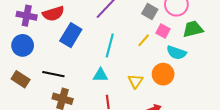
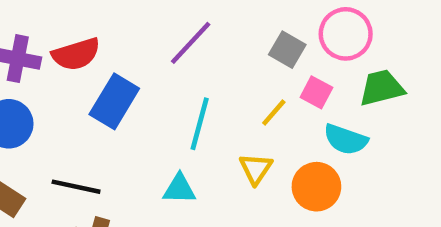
yellow triangle: (135, 81) -> (256, 169), moved

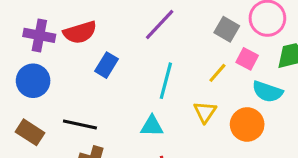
blue rectangle: (114, 101) -> (107, 65), size x0.7

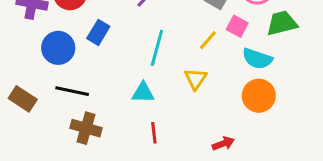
blue circle: (33, 81) -> (58, 48), moved
orange circle: (247, 124) -> (259, 96), moved

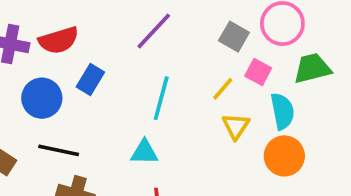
cyan semicircle: (257, 59) -> (282, 111), turned -120
yellow triangle: (196, 79) -> (236, 126), moved

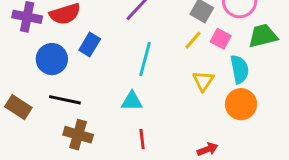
yellow line: (223, 89) -> (193, 40), moved

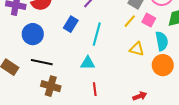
blue rectangle: (90, 44) -> (71, 24), moved
yellow triangle: (203, 81) -> (137, 49), turned -49

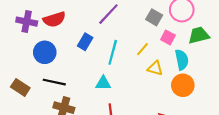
yellow line: (130, 21) -> (142, 49), moved

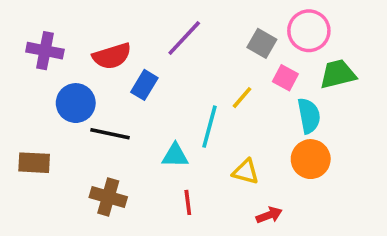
red semicircle: (54, 19) -> (112, 56), moved
cyan line: (113, 52) -> (209, 127), moved
yellow triangle: (155, 68) -> (246, 172), moved
black line: (54, 82) -> (110, 134), moved
brown rectangle: (20, 87) -> (34, 163), turned -30

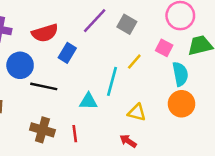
gray square: (262, 43) -> (127, 24), moved
red line: (188, 202) -> (75, 134), moved
red arrow: (269, 215) -> (128, 141), moved, turned -126

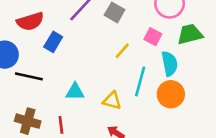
cyan line: (112, 81) -> (140, 81), moved
yellow triangle: (137, 112) -> (112, 101), moved

